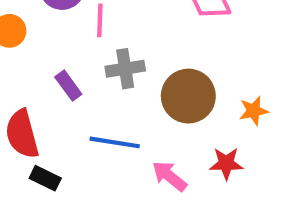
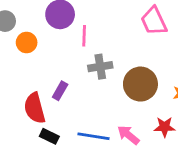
purple rectangle: (68, 86) -> (60, 91), moved, turned 66
blue line: (115, 142) -> (94, 136), moved

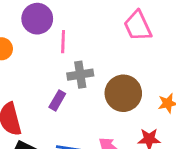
purple rectangle: (60, 91) -> (57, 100), moved

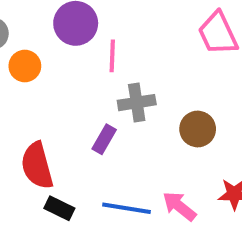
brown circle: (123, 93) -> (198, 129), size x0.7

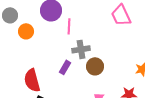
brown circle: (198, 129) -> (95, 66), moved

